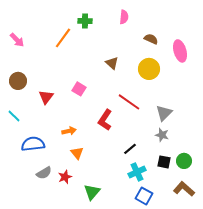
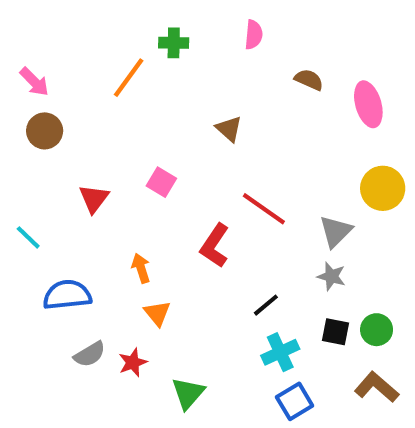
yellow circle: (149, 69) -> (383, 188), moved
brown circle: (18, 81) -> (45, 131), moved
orange arrow: (69, 131) -> (141, 268), turned -96
blue square: (144, 196) -> (295, 401), turned 30

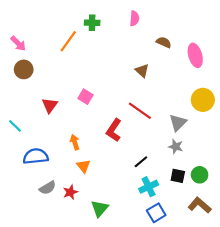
brown triangle: (229, 129) -> (142, 71), moved

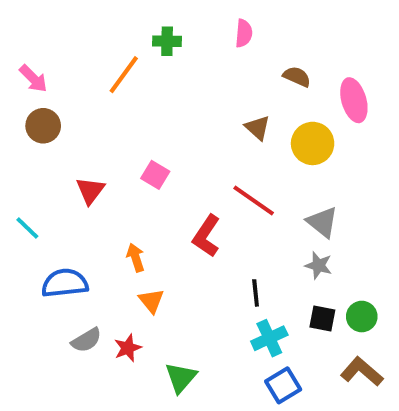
yellow circle: (203, 100) -> (313, 143), moved
gray triangle: (178, 123) -> (322, 222), turned -36
black line: (141, 162) -> (256, 293), turned -56

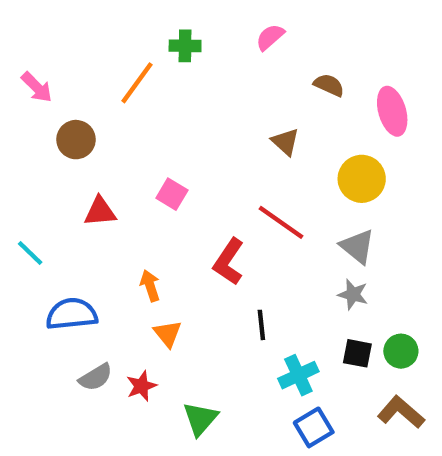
pink semicircle: (244, 33) -> (270, 37), turned -136
brown circle: (43, 126) -> (76, 140), moved
yellow circle: (313, 143) -> (362, 179), moved
red triangle: (90, 191) -> (100, 212), turned 48
black line: (256, 293) -> (261, 325), moved

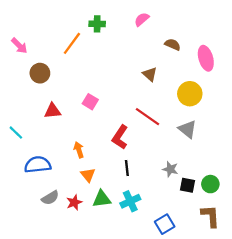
gray star: (353, 294) -> (170, 169), moved
black line: (261, 325) -> (127, 168), moved
cyan cross: (298, 375) -> (130, 201), moved
brown L-shape: (401, 412) -> (210, 216), turned 45
green triangle: (200, 419) -> (102, 199), moved, turned 42

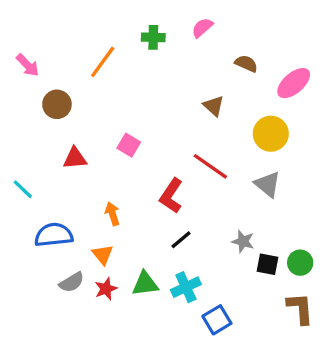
green cross: (97, 24) -> (153, 37), moved
pink ellipse: (206, 58) -> (294, 83), turned 65
black line: (127, 168) -> (181, 240), turned 56
orange triangle: (88, 175) -> (103, 254), moved
blue square: (165, 224) -> (217, 320), moved

